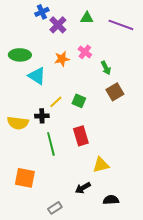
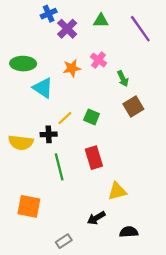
purple line: (121, 25) -> (140, 29), turned 35

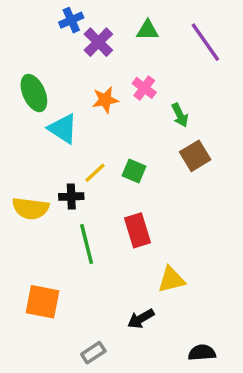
green ellipse: (23, 64) -> (34, 93), turned 65
black semicircle: (129, 232) -> (202, 353), moved

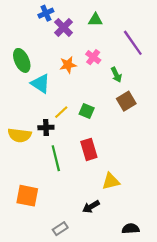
purple line: (205, 42) -> (133, 43), moved

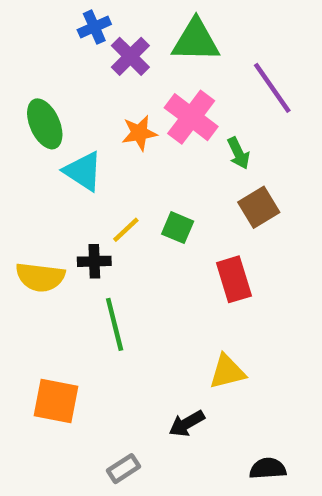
green triangle: (95, 20) -> (196, 41), size x1.6
pink cross: (93, 57) -> (191, 117), size x1.6
red rectangle: (89, 149) -> (234, 279), moved

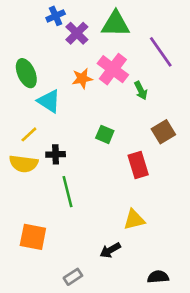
brown square: (259, 207) -> (163, 132), moved
yellow line: (126, 230) -> (29, 134), moved

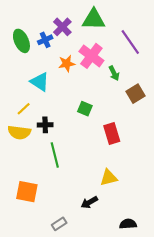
blue cross: (56, 16) -> (45, 40), moved
green ellipse: (26, 73) -> (21, 41), moved
brown square: (163, 132) -> (136, 94), moved

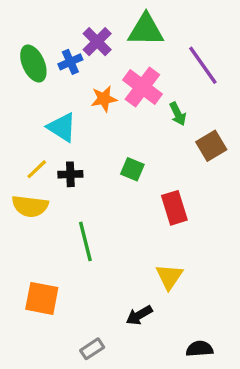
black cross: (45, 125) -> (70, 174), moved
yellow triangle: (109, 178) -> (169, 277), turned -42

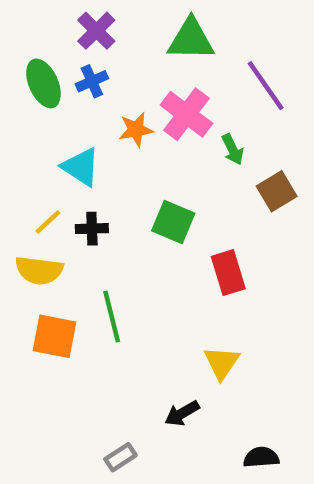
purple cross: (97, 42) -> (96, 31), moved
green square: (132, 169) -> (173, 222), size x1.4
orange square: (42, 298) -> (54, 336), moved

